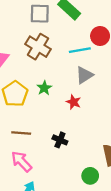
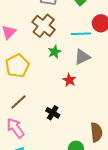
green star: (44, 88) -> (55, 52), moved
brown line: (21, 133) -> (18, 102), turned -54

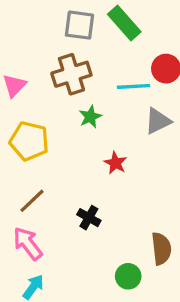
brown cross: (44, 26) -> (71, 74), turned 35
gray triangle: (82, 57) -> (158, 121), moved
yellow pentagon: (17, 66) -> (29, 141), turned -30

